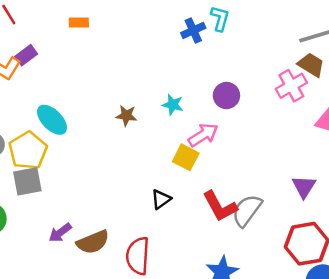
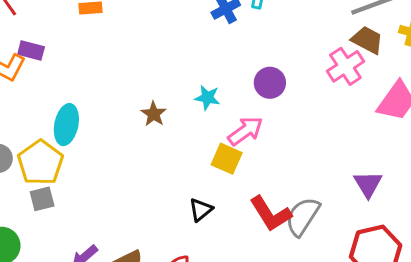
purple rectangle: (26, 55) -> (31, 51), turned 55
brown star: (126, 116) -> (154, 114), turned 30
cyan ellipse: (52, 120) -> (66, 125), turned 60
gray square: (27, 181) -> (42, 199), size x0.7

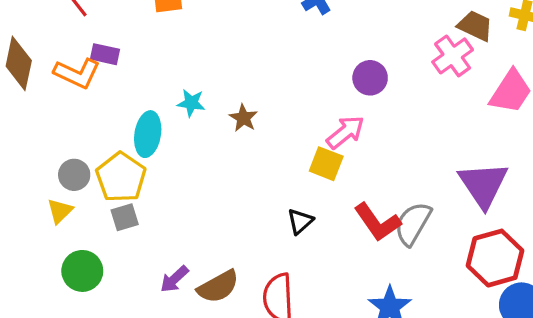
cyan star: (207, 98) -> (191, 103), moved
purple triangle: (368, 184) -> (483, 185), size x1.6

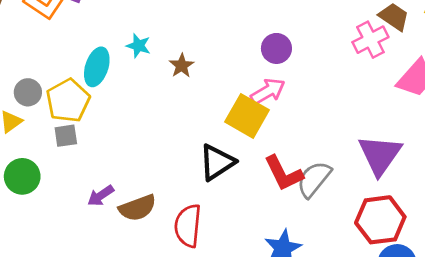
purple circle: (370, 78) -> (276, 48), moved
yellow square: (326, 164) -> (247, 116), size x1.4
black triangle: (300, 221) -> (217, 162), size x1.6

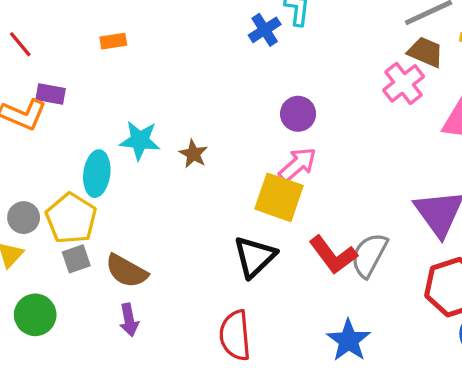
cyan star: (138, 46) -> (140, 140), size x1.4
purple arrow: (101, 196) -> (129, 320), turned -56
brown semicircle: (137, 208) -> (126, 271), moved, turned 60

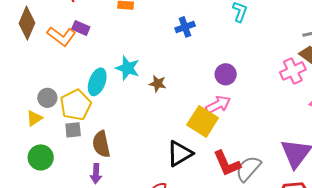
blue cross: (265, 30) -> (185, 27), moved
brown star: (193, 154) -> (158, 84), turned -30
brown semicircle: (126, 271) -> (101, 144), turned 36

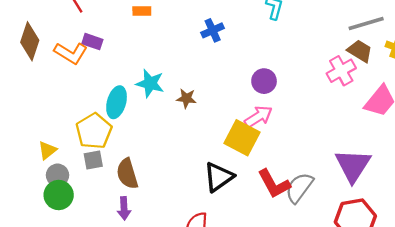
gray circle: (47, 98) -> (58, 175), moved

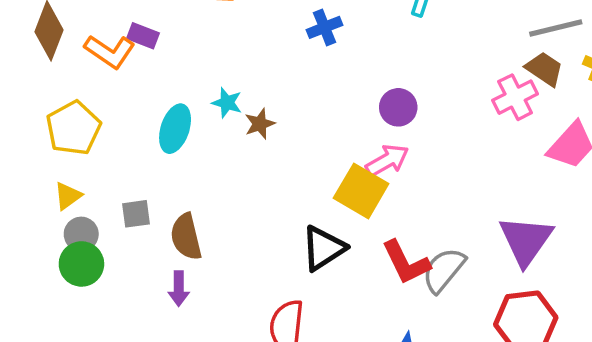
cyan star: (150, 83) -> (227, 103), size x0.7
brown star: (186, 98) -> (260, 124), moved, turned -30
yellow pentagon: (94, 131) -> (73, 128), moved

